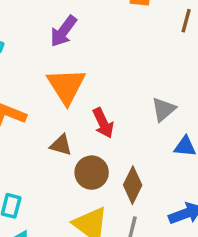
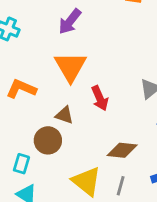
brown circle: (92, 173) -> (48, 140), moved
brown diamond: (133, 185) -> (122, 150), turned 68

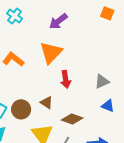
brown triangle: (64, 115) -> (47, 103), moved
brown circle: (48, 140) -> (21, 109), moved

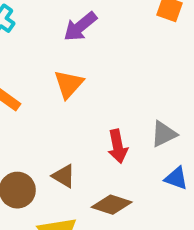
orange triangle: (51, 53) -> (69, 84), size x0.7
red arrow: (66, 79) -> (118, 146), moved

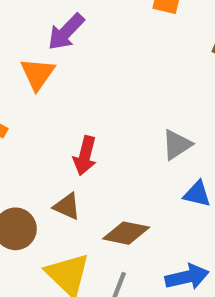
orange triangle: (69, 84) -> (38, 74), moved
red arrow: (118, 146) -> (85, 156), moved, turned 32

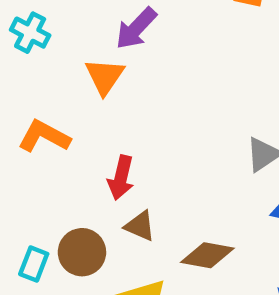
red arrow: (85, 156) -> (121, 178), moved

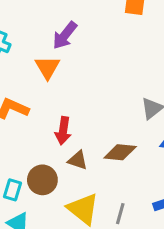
brown diamond: (207, 255) -> (120, 152), moved

